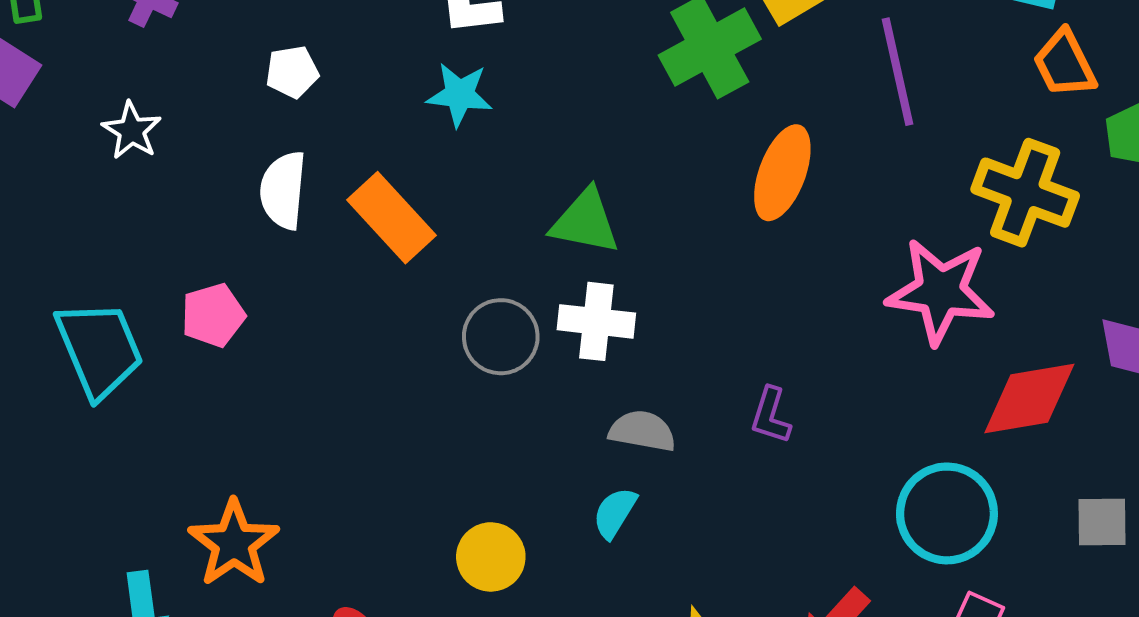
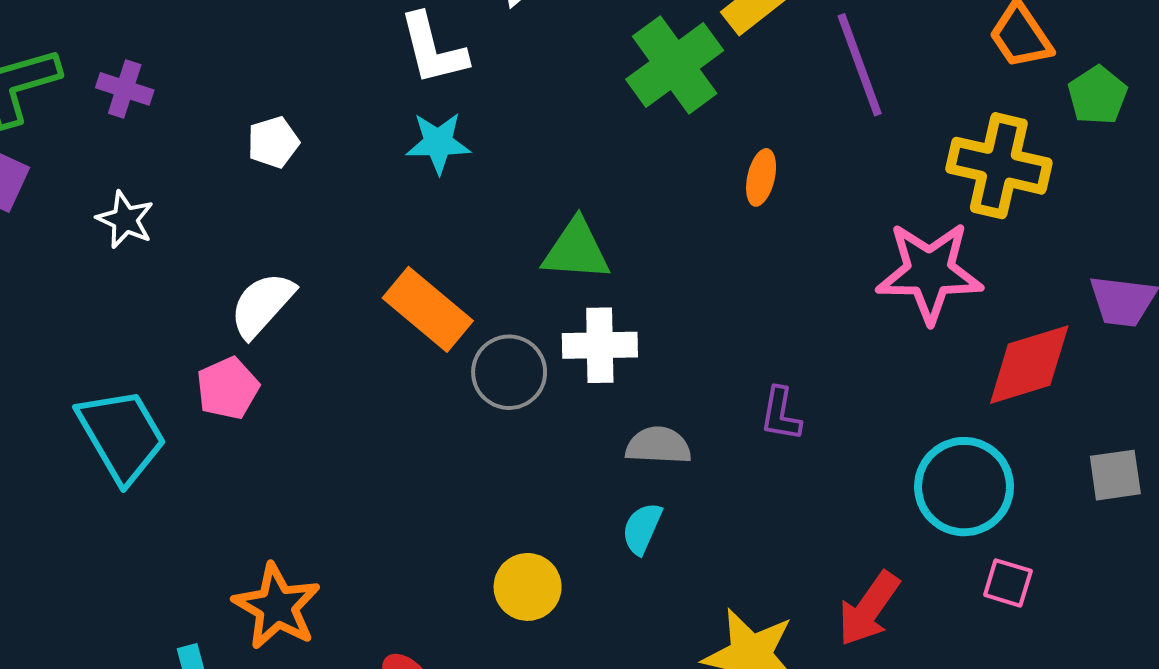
orange ellipse: (782, 173) -> (761, 177), size x0.6
white semicircle: (283, 190) -> (262, 305), moved, turned 44
orange rectangle: (391, 218) -> (428, 309), moved

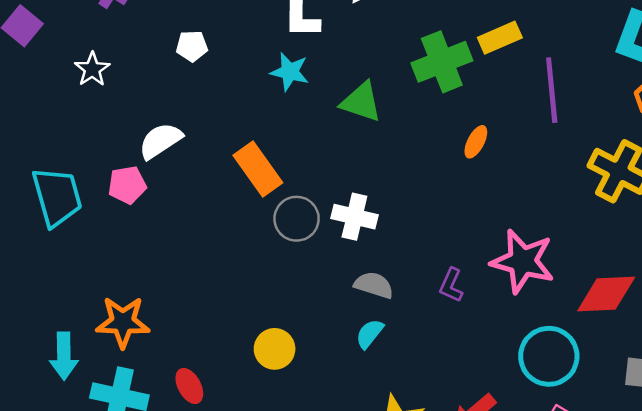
green triangle: (576, 250) -> (361, 102), moved
pink star: (929, 272) -> (523, 261), moved
cyan semicircle: (642, 528) -> (370, 334), moved
orange star: (277, 607) -> (123, 322), turned 30

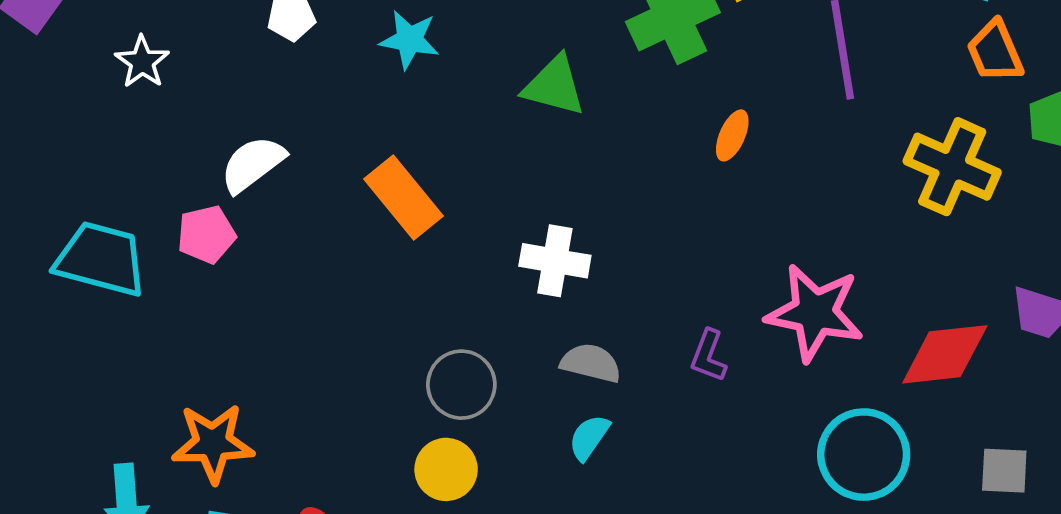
cyan star: (290, 72) -> (409, 40), moved
cyan trapezoid: (57, 197) -> (101, 259), turned -56
gray circle: (297, 219) -> (461, 385), moved

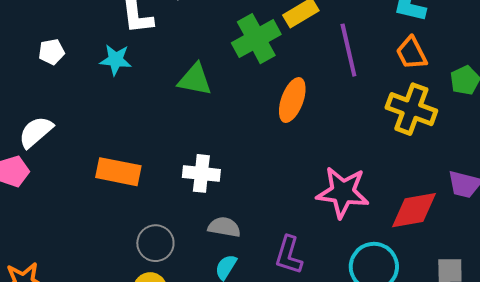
orange trapezoid: (995, 52) -> (412, 53), moved
orange ellipse: (732, 135) -> (292, 100), size x1.6
orange rectangle: (404, 198) -> (118, 172), moved, turned -36
purple L-shape: (708, 356) -> (289, 255), moved, size x1.4

